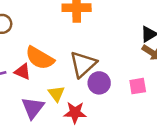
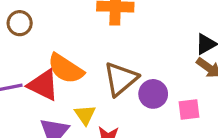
red triangle: (23, 72) -> (43, 85), size x1.5
purple circle: (99, 83) -> (153, 94), moved

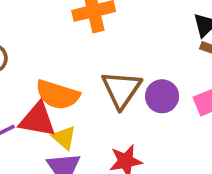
yellow triangle: (85, 115) -> (64, 138), moved

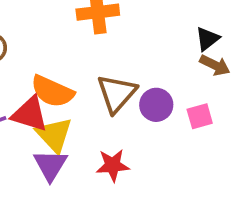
yellow triangle: (64, 138) -> (54, 135), size x1.5

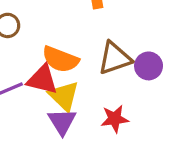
brown triangle: (117, 93) -> (115, 58), turned 33

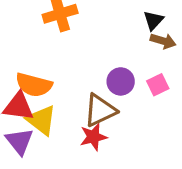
brown triangle: (115, 58) -> (100, 110), moved
purple triangle: (62, 122) -> (19, 141), moved

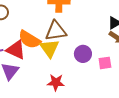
brown triangle: (100, 110) -> (56, 31), moved
yellow triangle: (41, 120) -> (49, 48), moved

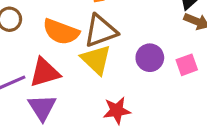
orange semicircle: (29, 39) -> (61, 32), moved
red triangle: (16, 50) -> (45, 72), turned -30

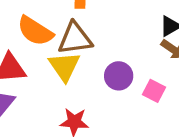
pink square: (187, 65) -> (154, 91), turned 35

